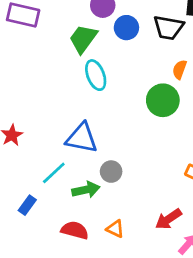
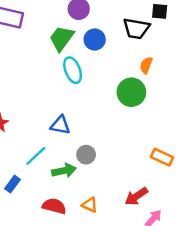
blue circle: (126, 28) -> (95, 40), moved
blue triangle: (82, 138) -> (60, 125), size x0.7

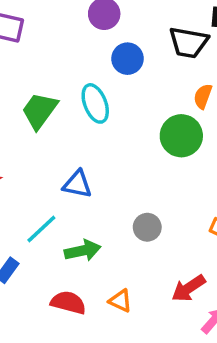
green trapezoid: (62, 38) -> (40, 111), moved
gray circle: (86, 155) -> (147, 227), moved

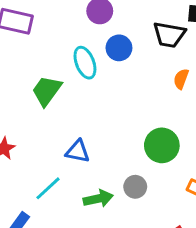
cyan ellipse: (95, 103) -> (85, 63), moved
green circle: (181, 136) -> (162, 145), moved
green arrow: (83, 251) -> (98, 199), moved

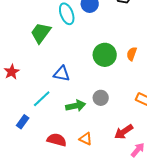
orange semicircle: (181, 79) -> (132, 54), moved
green circle: (162, 145) -> (105, 55), moved

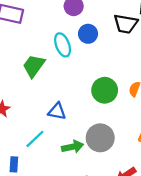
gray circle: (101, 98) -> (100, 138), size x1.6
blue rectangle: (23, 122) -> (14, 164), turned -32

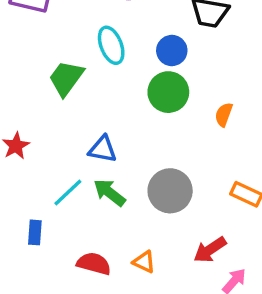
blue circle: (88, 34) -> (172, 50), moved
green circle: (105, 90) -> (168, 92), moved
green arrow: (73, 147) -> (109, 193), moved, turned -130

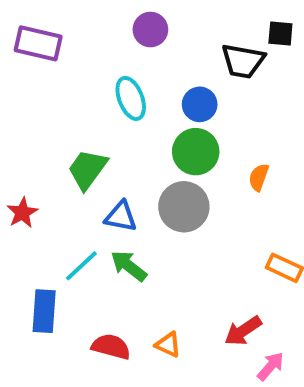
green trapezoid: (66, 78) -> (87, 169), moved
gray circle: (170, 191) -> (184, 207), moved
blue rectangle: (35, 232) -> (44, 311), size x1.5

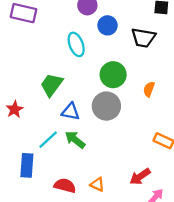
black trapezoid: (243, 61) -> (143, 38), moved
blue circle: (200, 104) -> (108, 25), moved

